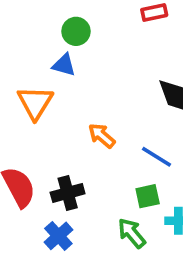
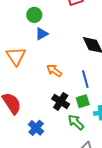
blue triangle: (64, 65) -> (42, 34), moved, turned -40
blue line: (156, 157) -> (85, 79), turned 48
black cross: (68, 193) -> (61, 101), moved, turned -36

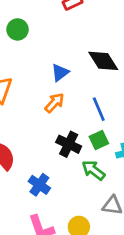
blue triangle: (42, 34) -> (60, 73), moved
orange arrow: (54, 71) -> (54, 103), turned 105

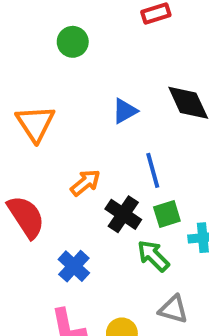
orange arrow: (54, 103) -> (85, 183), moved
blue line: (99, 109) -> (153, 170), moved

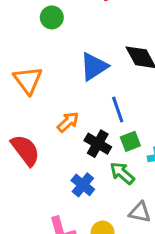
blue triangle: (125, 111) -> (94, 67), size x1.5
blue cross: (74, 266) -> (83, 185), moved

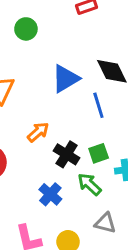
blue line: (118, 110) -> (98, 105), moved

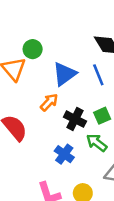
green circle: (26, 29) -> (33, 49), moved
blue triangle: (65, 79) -> (64, 74), moved

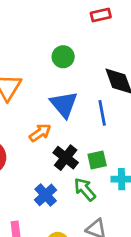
green circle: (33, 49) -> (63, 57), moved
blue triangle: (64, 74) -> (64, 104), turned -45

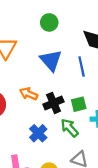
orange arrow: (40, 133) -> (29, 94), moved, turned -120
black cross: (66, 158) -> (53, 103), turned 30

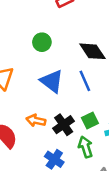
green arrow: (69, 128) -> (86, 147), turned 36

